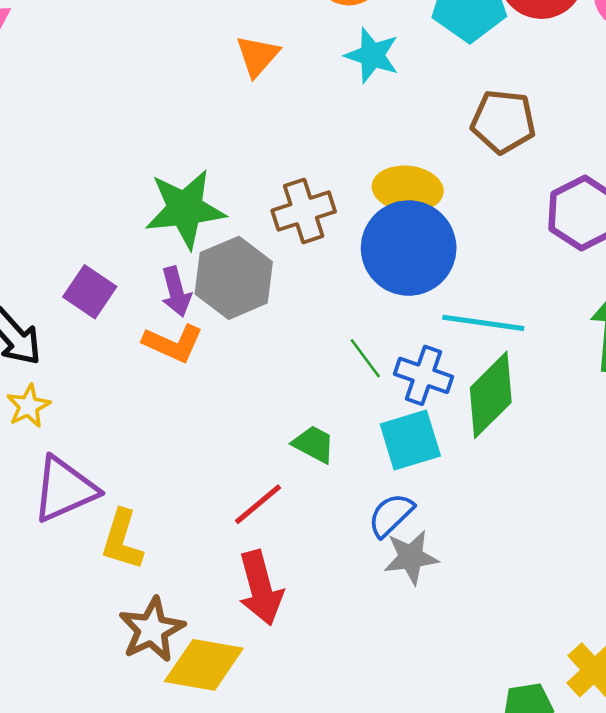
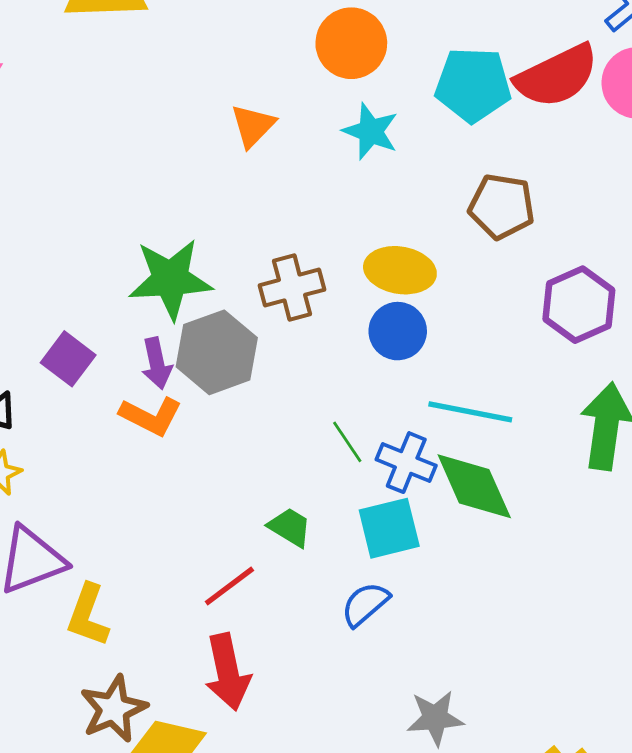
blue circle: (409, 248) -> (398, 331), size x0.6
green diamond: (491, 395) -> (474, 486), turned -72
gray star: (411, 557) -> (435, 718), moved

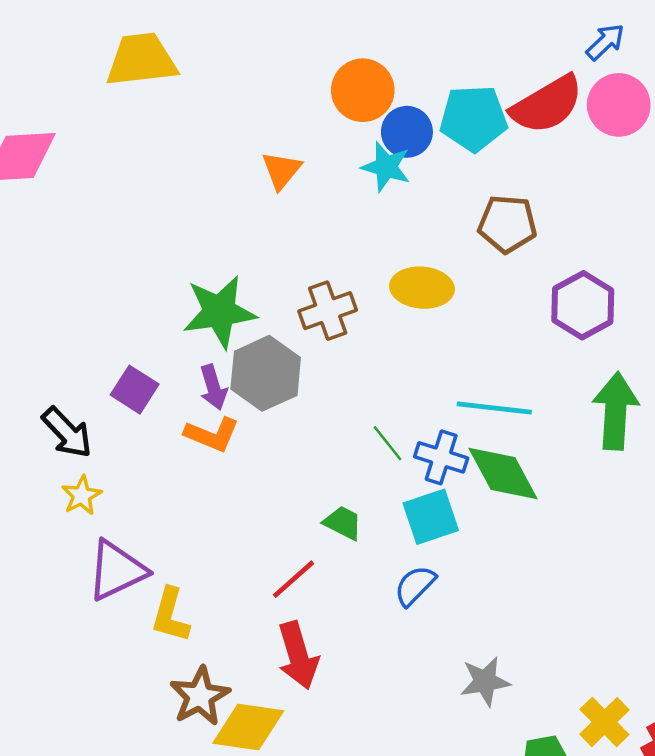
blue circle: (398, 331) -> (407, 132), moved

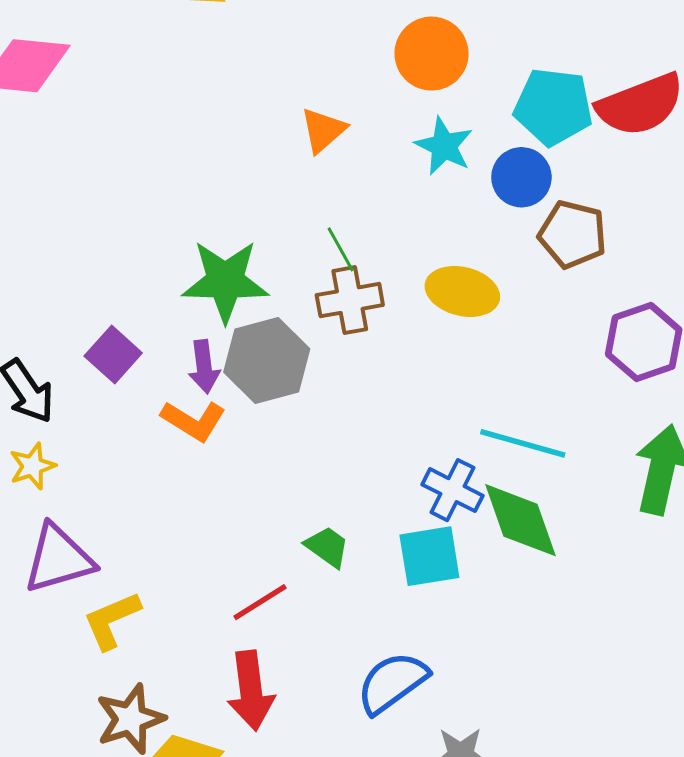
blue circle: (407, 132) -> (521, 177), moved
green line: (388, 443) -> (341, 249), moved
blue semicircle: (415, 586) -> (392, 683), moved, size x1.4
yellow L-shape: (170, 615) -> (112, 620), turned 42

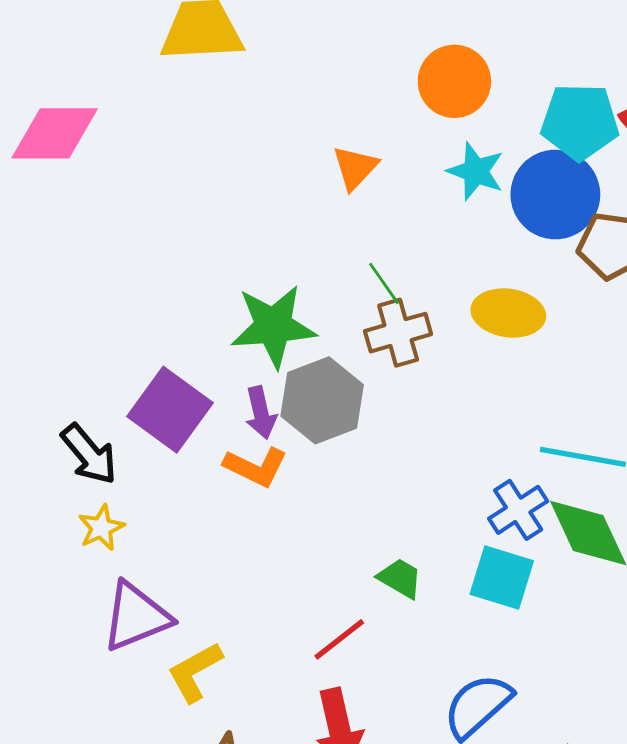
blue circle: (521, 177) -> (555, 195), size x1.5
purple square: (113, 355) -> (170, 410), size x1.5
blue cross: (452, 490) -> (518, 510), turned 36
cyan square: (429, 556) -> (502, 577), turned 32

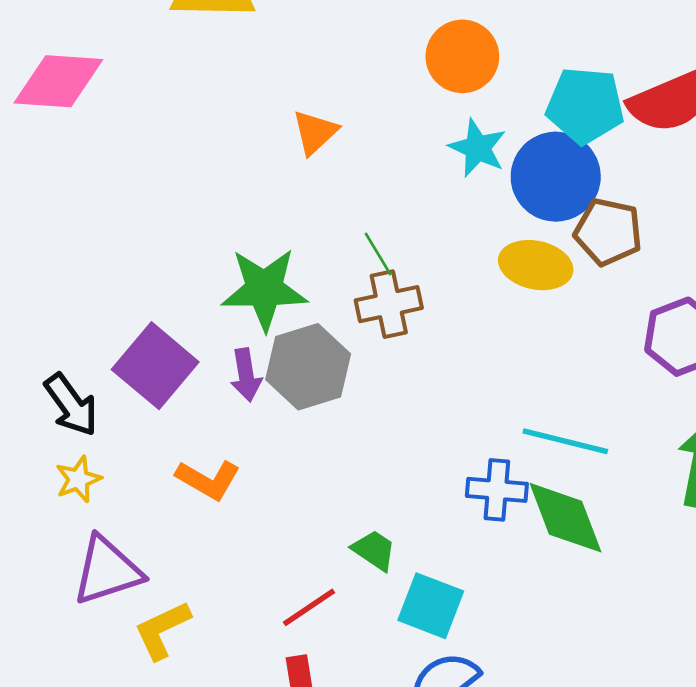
orange triangle: (355, 168) -> (315, 132), moved
yellow ellipse: (508, 313) -> (536, 265), moved
orange L-shape: (256, 467) -> (208, 480), moved
blue cross: (518, 510) -> (497, 490), turned 34
cyan square: (502, 577) -> (431, 606), moved

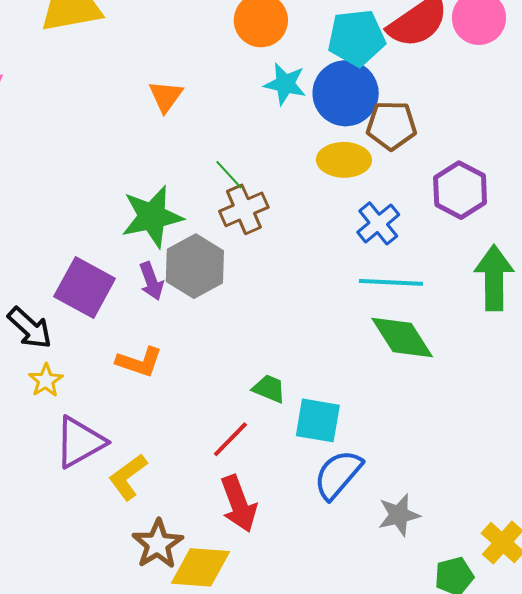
blue cross: (497, 490) -> (378, 223), moved, turned -33

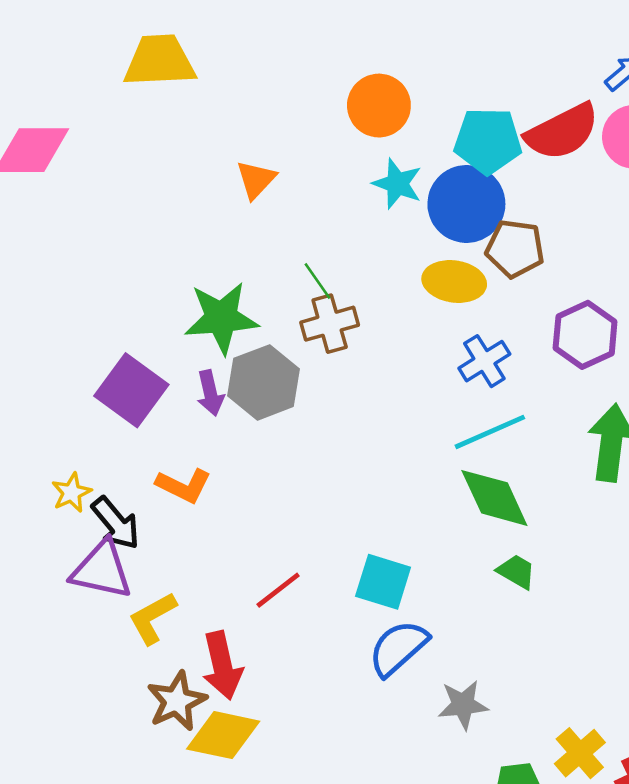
cyan line: (391, 282) -> (490, 432), turned -34
black arrow: (30, 328) -> (116, 523), moved
green trapezoid: (269, 389) -> (516, 571), moved
purple triangle: (80, 442) -> (102, 570), turned 34
red arrow: (239, 504) -> (222, 665), moved

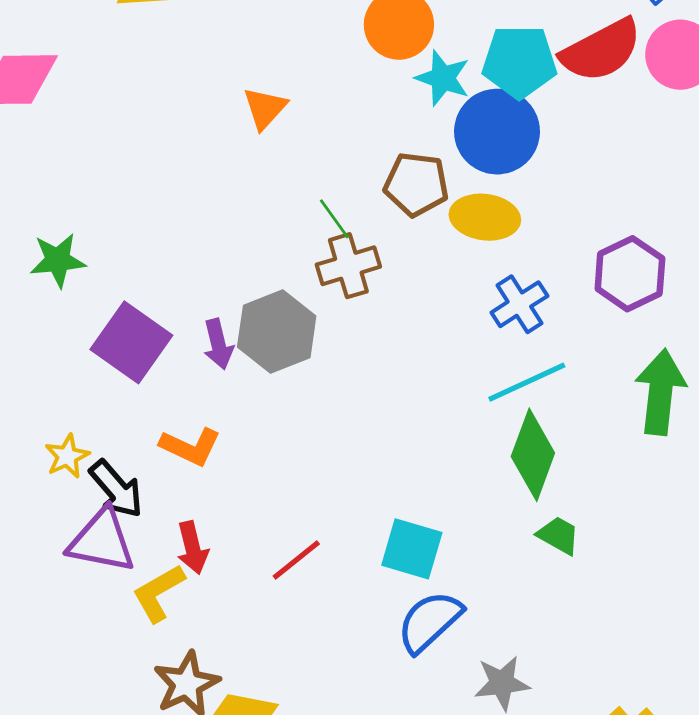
cyan star: (397, 184) -> (443, 78), moved
brown pentagon: (515, 249) -> (416, 184), moved
green star: (221, 318) -> (58, 260), moved, size x0.7
green diamond: (494, 498) -> (533, 455), turned 46
red arrow: (222, 665) -> (193, 548), moved, size x0.7

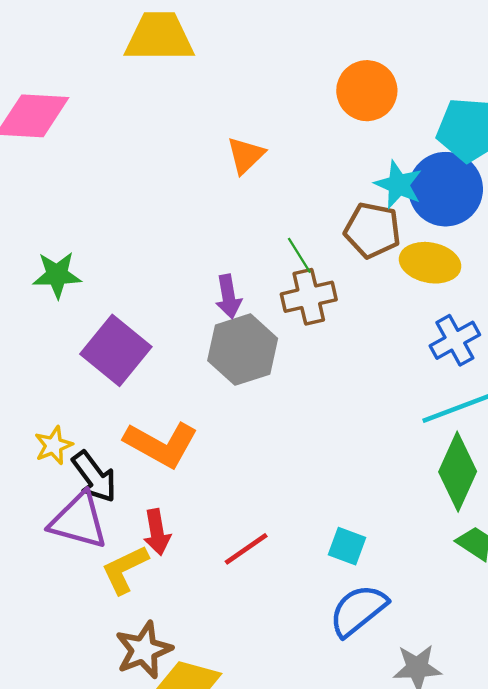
cyan star: (443, 78) -> (398, 185), moved
purple arrow: (218, 344) -> (228, 297), moved
orange L-shape: (190, 447) -> (161, 444), size x1.4
cyan square: (412, 549) -> (347, 546), size x0.7

